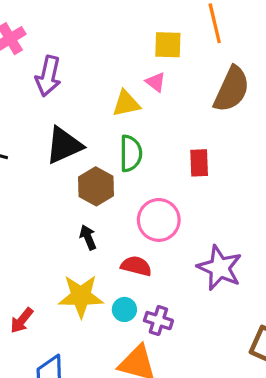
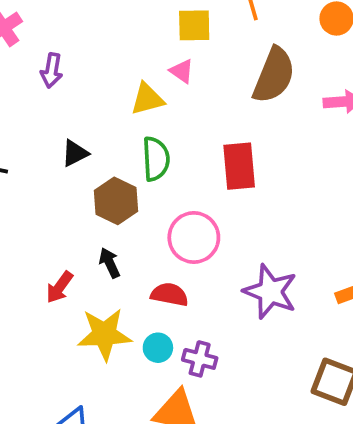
purple arrow: (48, 76) -> (52, 71), size x0.7
black triangle: (64, 145) -> (75, 153), size x0.6
red rectangle: (199, 163) -> (239, 166), size x1.4
red arrow: (22, 320) -> (60, 287), moved

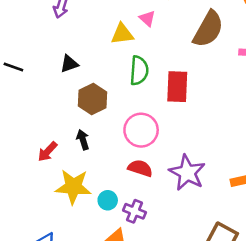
green semicircle: (156, 159) -> (139, 71), moved
red semicircle: (169, 294) -> (140, 168), moved

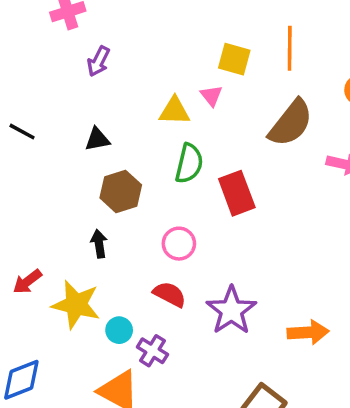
red rectangle: (177, 87) -> (237, 193), turned -32
pink circle: (141, 130) -> (179, 244), size x0.7
red arrow: (47, 152) -> (27, 282), moved

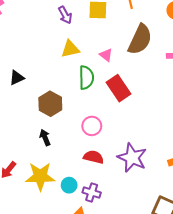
purple arrow: (98, 61) -> (65, 15), moved, turned -42
pink triangle: (211, 96) -> (106, 55), moved
black triangle: (97, 139) -> (17, 78), moved

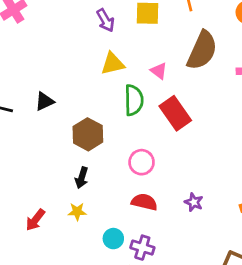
black arrow: (45, 137) -> (82, 178), turned -140
purple star: (132, 158) -> (194, 202), size x0.5
yellow star: (40, 176) -> (77, 212), moved, size x0.5

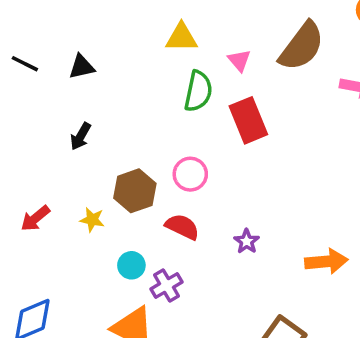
brown hexagon: (88, 134) -> (135, 191), moved
black arrow: (82, 178) -> (81, 136), moved
purple cross: (142, 248) -> (167, 285), turned 30

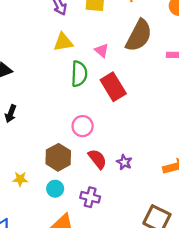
brown hexagon: (135, 191) -> (58, 157), moved
yellow star: (92, 220) -> (20, 179), moved
red semicircle: (182, 227) -> (97, 159), moved, turned 35
purple cross: (167, 285) -> (90, 197), moved, turned -36

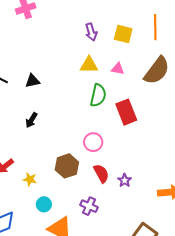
pink triangle: (102, 50) -> (118, 69), moved, turned -40
cyan circle: (55, 189) -> (44, 204), moved

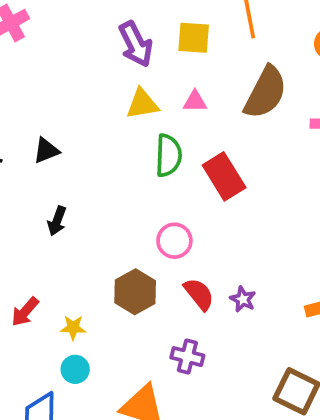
purple arrow: (91, 32) -> (136, 44), size x1.4
cyan circle: (44, 204) -> (75, 369), moved

